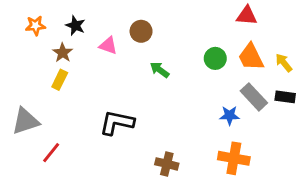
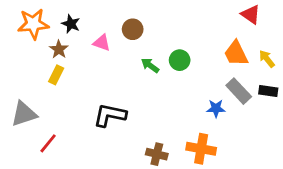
red triangle: (247, 16) -> (251, 14), moved, turned 30
orange star: (35, 26) -> (33, 24), size x1.6
green circle: (215, 58) -> (180, 60), moved
orange cross: (234, 158) -> (201, 149), moved

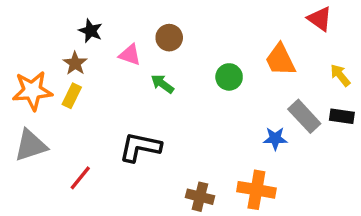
orange star: (33, 24) -> (32, 91), moved
orange trapezoid: (236, 53) -> (280, 60), moved
green arrow: (150, 66) -> (162, 84), moved
red line: (48, 143) -> (80, 178), moved

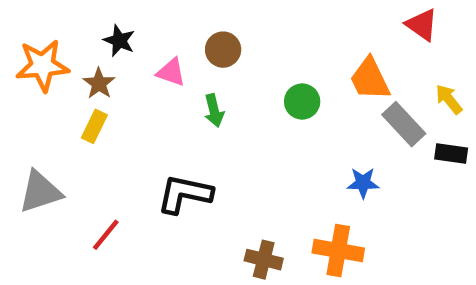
green arrow: (162, 84) -> (214, 111), turned -140
orange star: (32, 91) -> (42, 65), moved
gray rectangle: (304, 116) -> (404, 124), moved

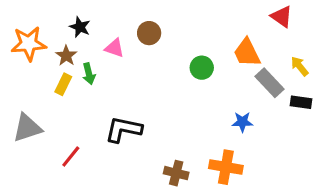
green arrow: (214, 111) -> (89, 74), moved

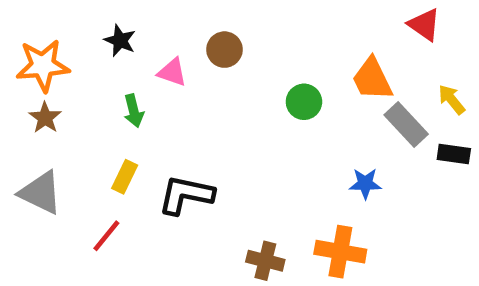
brown star: (66, 56) -> (45, 118), moved
yellow rectangle: (63, 84) -> (125, 177), moved
gray triangle: (27, 128) -> (41, 193), turned 44

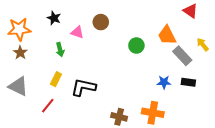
black rectangle: (454, 154) -> (188, 82), moved

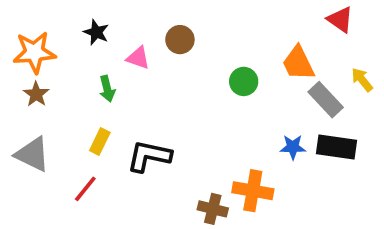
black rectangle: (188, 82) -> (337, 147), size x1.5
orange cross: (153, 113) -> (253, 191), moved

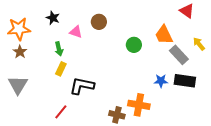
yellow rectangle: (100, 142) -> (61, 69), moved
gray triangle: (33, 154) -> (18, 85), turned 35
red line: (85, 189) -> (61, 112), moved

